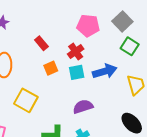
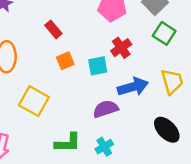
red cross: (76, 52) -> (121, 48), moved
blue arrow: (105, 71) -> (133, 87), moved

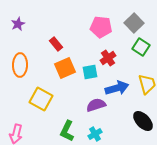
orange square: (65, 61) -> (65, 68), size x1.5
green L-shape: (68, 143) -> (67, 131), turned 115

